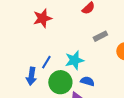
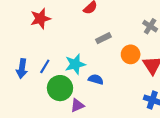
blue arrow: (31, 76) -> (22, 69), moved
blue semicircle: (87, 81) -> (96, 79), moved

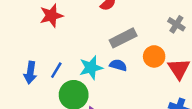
gray rectangle: (103, 38) -> (123, 38), size x1.5
blue semicircle: (96, 79) -> (118, 65), moved

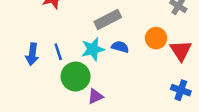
gray rectangle: (123, 38) -> (108, 20), moved
blue line: (56, 70) -> (58, 52), turned -49

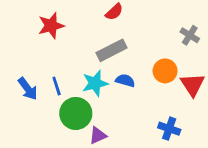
blue arrow: (32, 54) -> (28, 89), turned -45
blue cross: (181, 90) -> (169, 129), moved

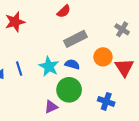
gray rectangle: (111, 50) -> (75, 39), moved
cyan star: (95, 83) -> (49, 66), turned -30
green circle: (76, 113) -> (69, 90), moved

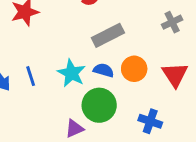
gray cross: (122, 29) -> (172, 22), turned 32
orange circle: (103, 57) -> (134, 69), moved

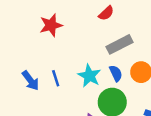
blue semicircle: (104, 70) -> (116, 73), turned 49

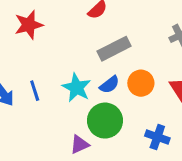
blue semicircle: (116, 73) -> (109, 85), turned 77

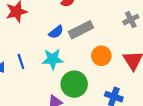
blue semicircle: (109, 85) -> (56, 32), moved
cyan star: (77, 88) -> (53, 59), turned -30

